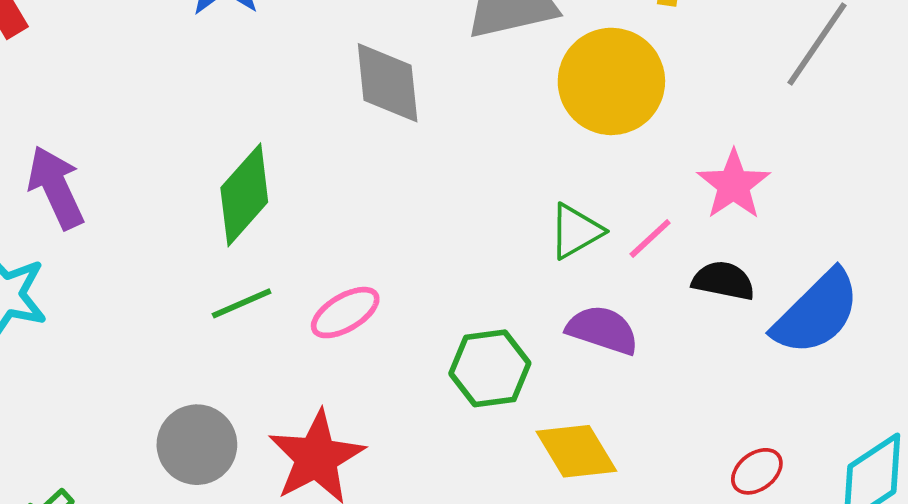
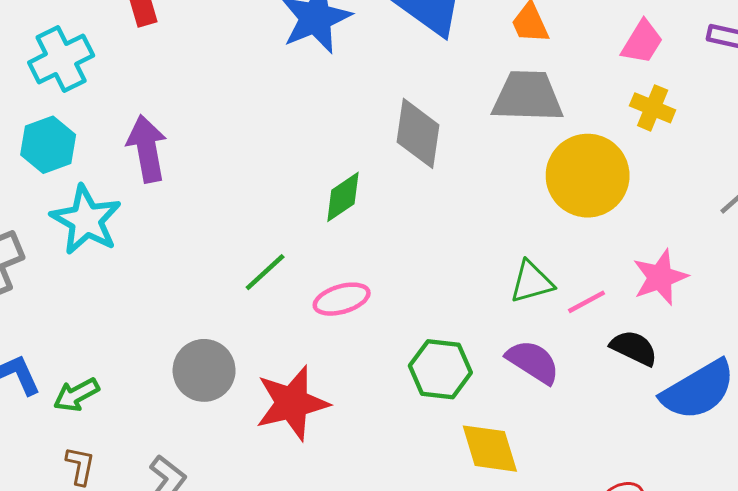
green diamond: (244, 195) -> (343, 197), moved, size x0.7
green line: (242, 303) -> (265, 272), turned -33

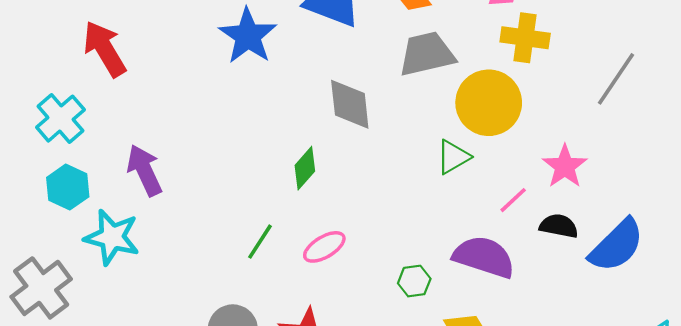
yellow cross: (653, 108) -> (525, 38), size x1.4
green triangle: (532, 282) -> (453, 157), moved
purple semicircle: (533, 362) -> (484, 257), size x1.4
green hexagon: (440, 369) -> (414, 281), size x0.7

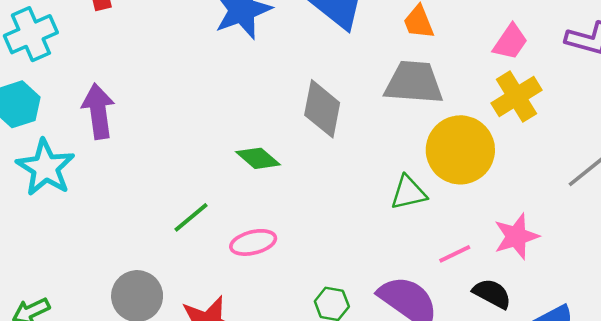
yellow cross: (525, 38) -> (516, 97), turned 33
green diamond: (305, 168) -> (258, 158), turned 72

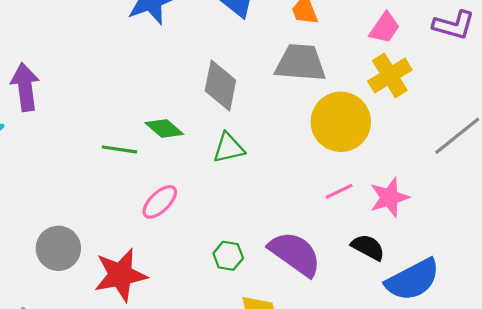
green triangle: (408, 193) -> (229, 148), moved
green line: (191, 217) -> (119, 149), moved, turned 48
pink ellipse: (253, 242) -> (160, 202), turned -30
pink line: (455, 254) -> (339, 191), moved

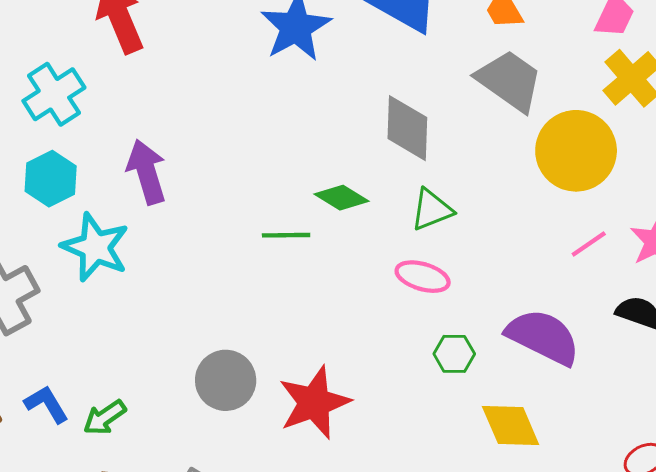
gray trapezoid: (300, 63) -> (509, 81), turned 40
pink ellipse: (160, 202) -> (423, 277), moved, turned 69

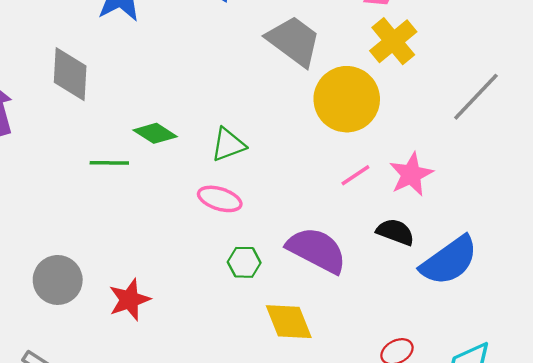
gray diamond: (407, 128) -> (70, 74), moved
red star: (314, 403) -> (129, 300), size x0.7

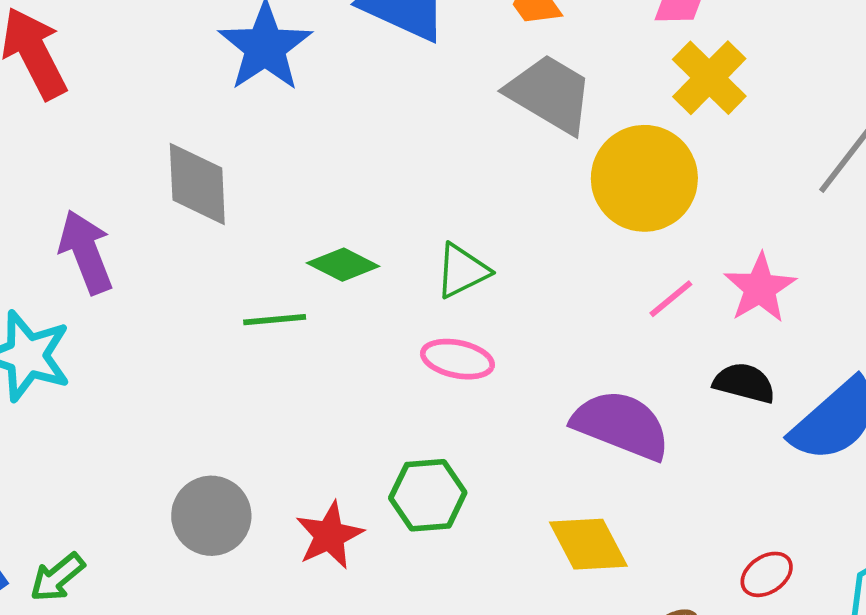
green hexagon: (244, 262) -> (428, 495), moved, size x1.4

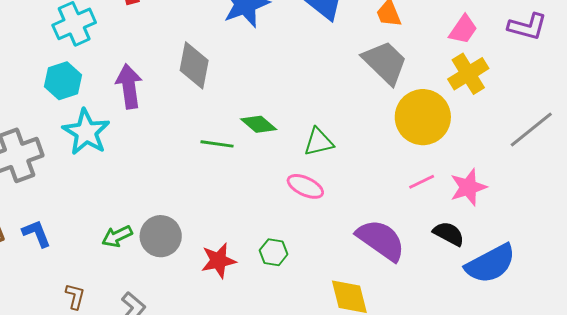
green hexagon: (428, 495) -> (274, 252), size x0.7
green arrow: (57, 577) -> (117, 236), moved

